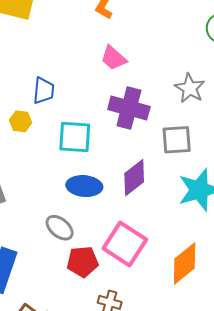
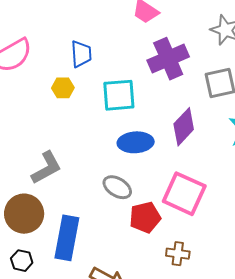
purple cross: (129, 108) -> (168, 59), turned -30

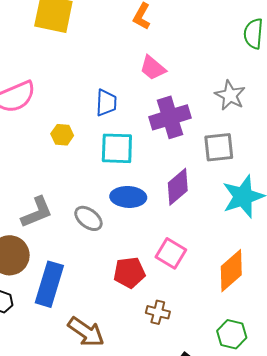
blue trapezoid: (81, 54) -> (106, 103), moved
gray ellipse: (117, 187) -> (88, 218), moved
pink square: (184, 194) -> (171, 253), size x0.7

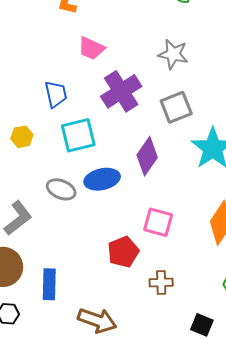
gray ellipse: (88, 218) -> (61, 189), moved
blue rectangle: (49, 284) -> (49, 284), size x0.7

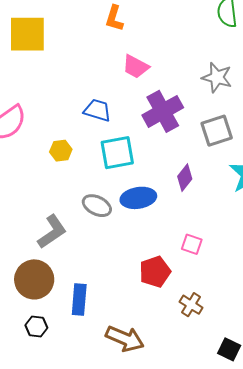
blue trapezoid: (56, 94) -> (97, 110), turned -64
purple diamond: (147, 156) -> (185, 178), size x0.7
pink square: (158, 222) -> (192, 244), size x0.7
brown cross: (161, 282) -> (191, 305), turned 30

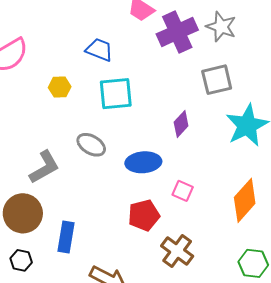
purple cross: (163, 111) -> (177, 32), moved
blue ellipse: (138, 198) -> (143, 162), moved
brown cross: (191, 305) -> (177, 251), size x1.4

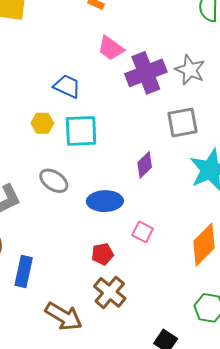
yellow hexagon: (60, 87) -> (42, 123), moved
red pentagon: (144, 215) -> (103, 254), size x0.7
brown cross: (177, 251) -> (110, 292), moved

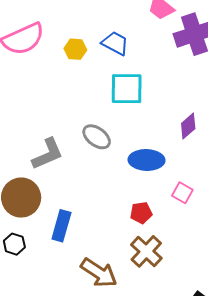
yellow hexagon: (42, 123) -> (75, 49), moved

